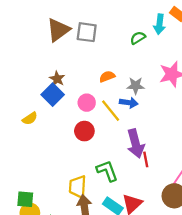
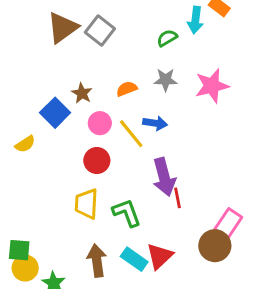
gray square: (87, 32) -> (100, 31), turned 30
brown star: (57, 79) -> (82, 93), moved
gray star: (136, 86) -> (166, 80), moved
yellow trapezoid: (78, 187) -> (86, 204), moved

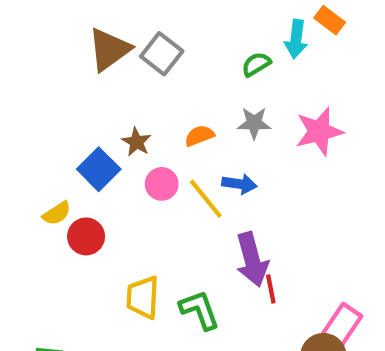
red circle: (97, 160) -> (86, 236), moved

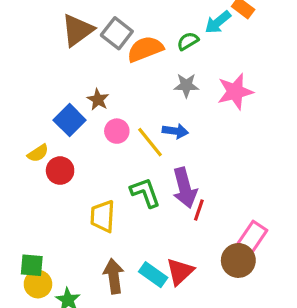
cyan arrow: (296, 39) -> (218, 22), turned 44
orange semicircle: (199, 136) -> (145, 49), moved, size x1.6
red line: (271, 289) -> (199, 210), turned 30
green L-shape: (199, 310) -> (145, 193), moved

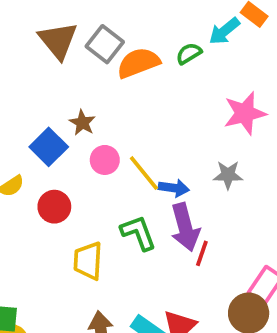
brown triangle: (77, 30) -> (58, 40), turned -33
gray star: (186, 85) -> (228, 175), moved
blue arrow: (175, 131) -> (174, 188), moved
red circle: (60, 171) -> (54, 207), moved

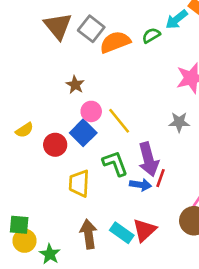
blue square: (49, 147) -> (83, 133), moved
blue arrow: (174, 188) -> (140, 185), moved

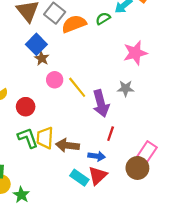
blue square: (83, 133) -> (36, 44), moved
purple arrow: (148, 159) -> (101, 103), moved
green L-shape: (115, 163) -> (28, 138), moved
blue arrow: (140, 185) -> (97, 156), moved
brown arrow: (89, 234) -> (68, 145), moved, turned -75

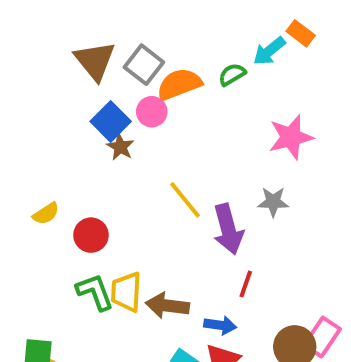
pink circle: (55, 80) -> (152, 112), moved
pink rectangle: (147, 152) -> (322, 337), moved

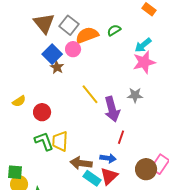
cyan arrow: (269, 51) -> (143, 45), moved
brown arrow: (167, 306) -> (81, 163), moved

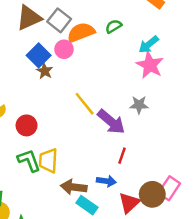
brown triangle: (44, 23) -> (29, 18), turned 45
pink star: (144, 62) -> (150, 65), turned -30
purple arrow: (112, 109) -> (111, 122), turned -35
red triangle: (109, 176) -> (129, 203), moved

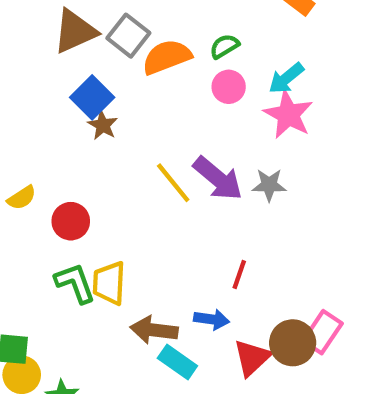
pink circle: (64, 49) -> (229, 87), moved
purple arrow: (111, 122) -> (218, 179), moved

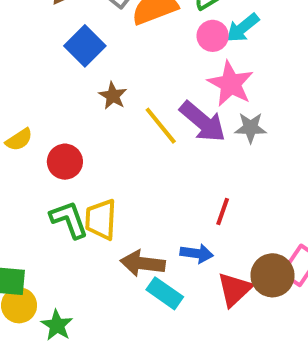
cyan arrow: (286, 78) -> (243, 28), moved
pink star: (288, 115) -> (231, 84), moved
brown star: (103, 125) -> (113, 96), moved

